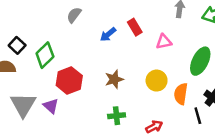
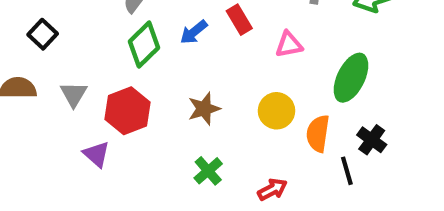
black square: (17, 45) -> (43, 34), moved
green diamond: (45, 55) -> (144, 45), moved
gray triangle: (23, 105) -> (74, 94), moved, size x0.6
green cross: (117, 116) -> (208, 171), turned -35

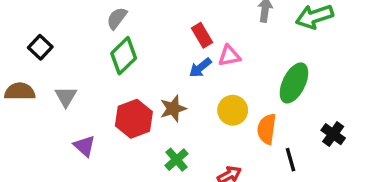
blue arrow: (194, 32) -> (200, 68), moved
pink triangle: (289, 45) -> (229, 56), moved
red hexagon: (127, 111) -> (134, 119), moved
black cross: (372, 140) -> (333, 134), moved

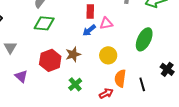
red rectangle: (202, 35) -> (90, 11), turned 32
green diamond: (124, 56) -> (44, 23), turned 50
orange semicircle: (267, 129) -> (120, 78), moved

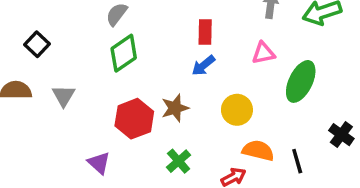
green diamond: (44, 23) -> (124, 53), turned -40
pink triangle: (106, 23) -> (264, 53), moved
purple triangle: (21, 76) -> (99, 163), moved
orange semicircle: (120, 78) -> (258, 150), turned 96

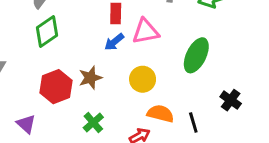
pink triangle: (264, 53) -> (146, 31), moved, size x1.4

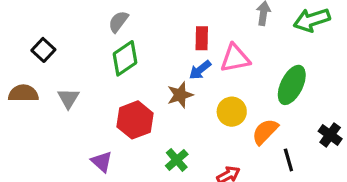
brown star: (90, 78) -> (180, 95), moved
orange semicircle: (160, 114) -> (265, 132), moved, turned -60

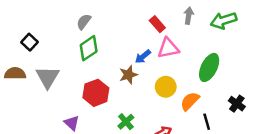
red rectangle: (202, 38) -> (157, 24), moved, turned -42
gray triangle: (68, 98) -> (48, 77), size x1.5

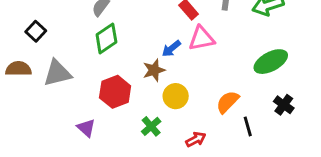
green ellipse: (209, 67) -> (271, 62), moved, turned 36
gray triangle: (48, 77) -> (57, 73), turned 45
yellow circle: (166, 87) -> (176, 96), moved

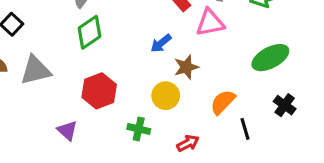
pink triangle: (202, 38) -> (210, 23), moved
brown star: (154, 70) -> (186, 67), moved
green cross: (151, 126) -> (139, 129), turned -36

